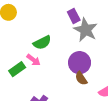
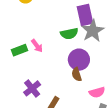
purple rectangle: (74, 16) -> (85, 15), size x1.5
green semicircle: (42, 43) -> (69, 34), moved

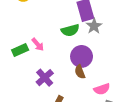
gray star: (93, 31) -> (94, 26), size x0.7
purple cross: (32, 88) -> (45, 78), moved

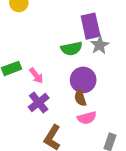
pink arrow: (38, 44) -> (36, 76), moved
pink semicircle: (102, 89) -> (87, 118), moved

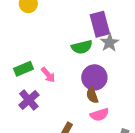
purple cross: (39, 102) -> (29, 100), moved

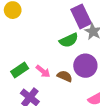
brown semicircle: (92, 95) -> (65, 76), moved, turned 144

